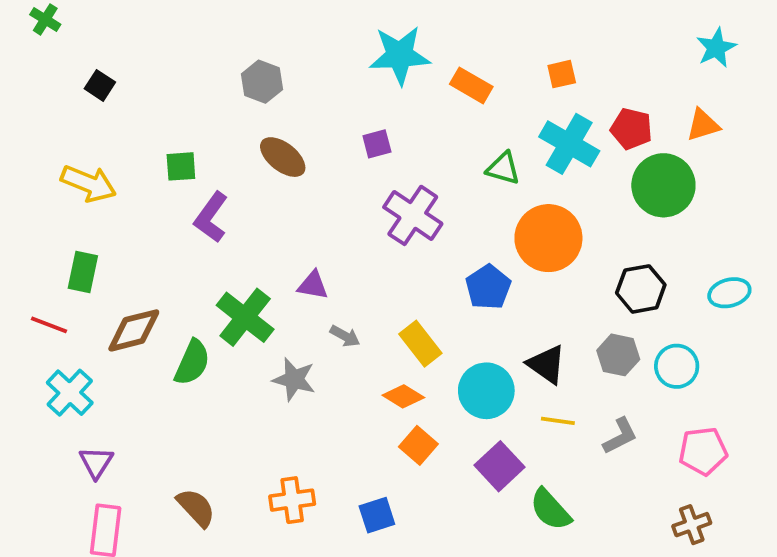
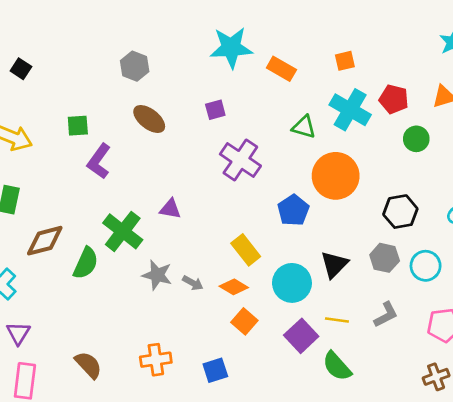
green circle: (663, 185) -> (416, 139), size x0.6
gray arrow: (345, 336) -> (193, 283), moved
black triangle: (547, 364) -> (334, 264), turned 40
yellow line: (558, 421) -> (337, 320), moved

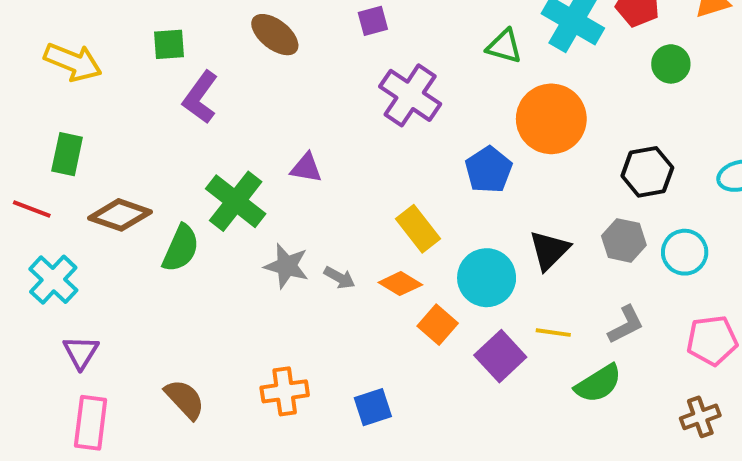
brown diamond: (45, 241) -> (120, 215), turned 33
orange square: (244, 321) -> (438, 325), moved
green semicircle: (337, 366) -> (598, 384), moved, turned -80

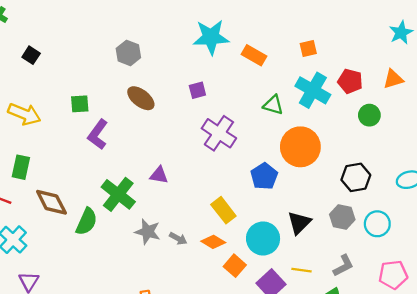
brown diamond: (120, 215) -> (51, 202), turned 44

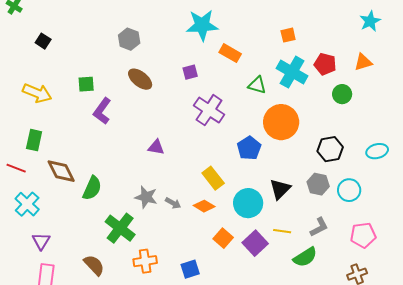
orange rectangle: (254, 55) -> (230, 53), moved
green cross: (118, 194) -> (120, 228), moved
orange square: (235, 266) -> (223, 238), moved

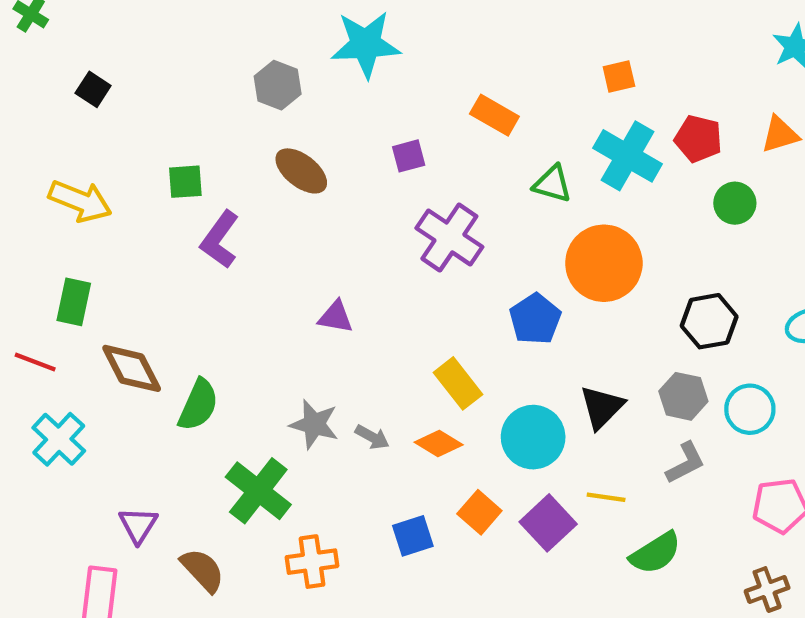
cyan star: (202, 25) -> (366, 44), moved
gray L-shape: (319, 227) -> (685, 463), moved
purple triangle: (41, 241) -> (138, 525), moved
blue square: (190, 269) -> (413, 536), moved

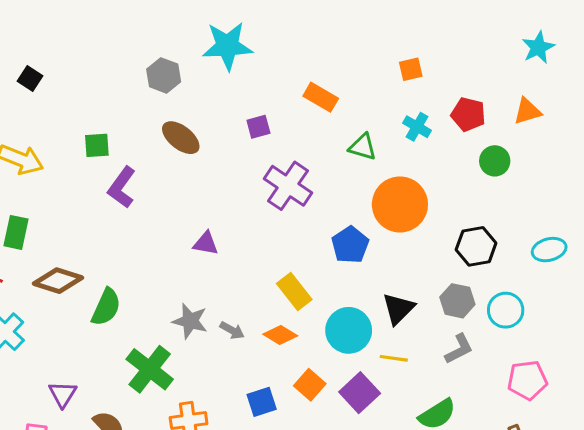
cyan cross: (628, 156) -> (417, 127), size x0.6
brown diamond: (132, 368) -> (58, 281), turned -45
yellow line: (606, 497) -> (394, 358), moved

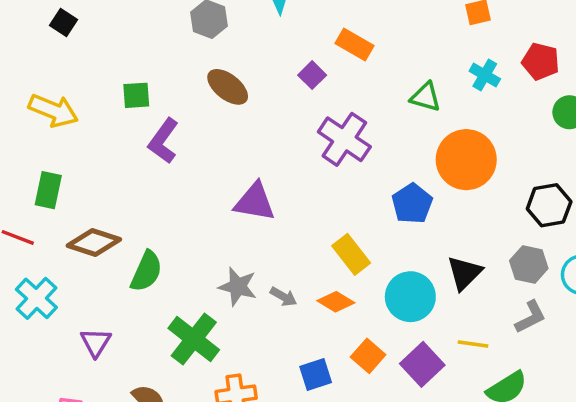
orange rectangle: (321, 97) -> (355, 45), moved
purple square: (258, 127) -> (312, 75), turned -30
purple triangle: (206, 243) -> (255, 202), size x1.5
yellow line: (394, 358) -> (473, 344), moved
purple triangle: (63, 394) -> (96, 342), moved

